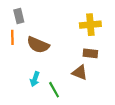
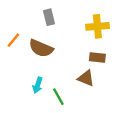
gray rectangle: (19, 16) -> (49, 17), moved
orange line: (12, 37) -> (13, 40), turned 40

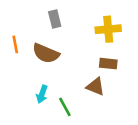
orange line: (13, 40) -> (15, 44), turned -49

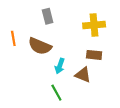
cyan arrow: (42, 94) -> (60, 66), moved

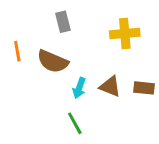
brown rectangle: (94, 55) -> (144, 88), moved
brown triangle: (83, 75) -> (110, 86), moved

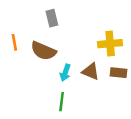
yellow cross: (125, 33) -> (110, 44), moved
green line: (75, 123) -> (62, 102), turned 36

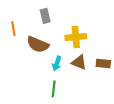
orange line: (14, 42) -> (13, 29), moved
yellow cross: (110, 44) -> (76, 37), moved

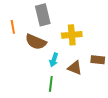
gray rectangle: (45, 16) -> (43, 15), size x1.5
brown triangle: (79, 62) -> (75, 68), moved

